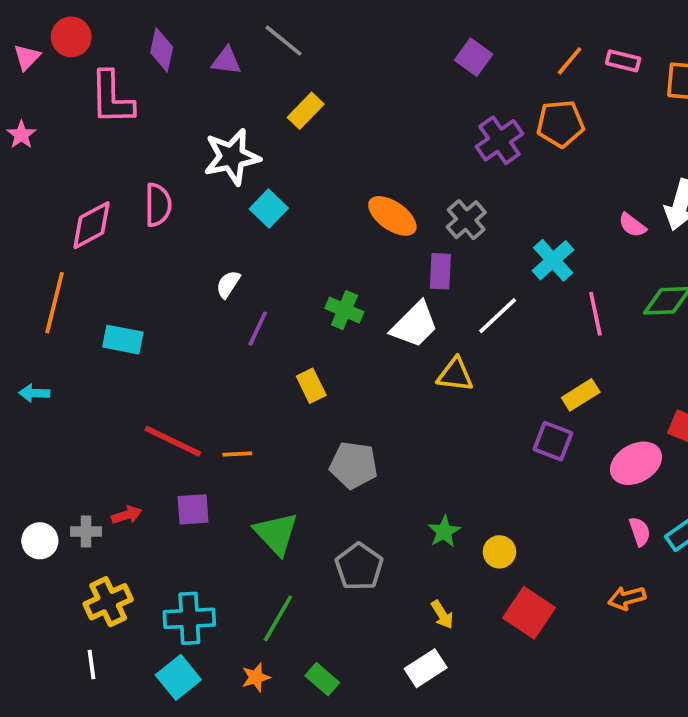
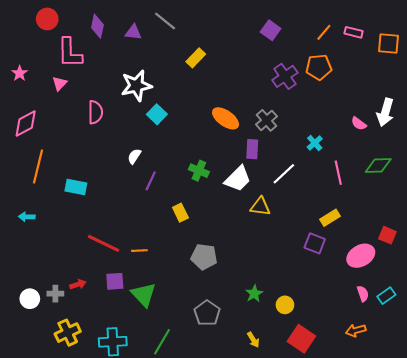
pink triangle: (27, 57) -> (60, 84), moved
yellow rectangle: (306, 111) -> (196, 58), moved
pink diamond: (92, 225) -> (26, 124), moved
cyan cross: (553, 260) -> (315, 143), size x0.7
green triangle: (276, 533) -> (144, 295), moved

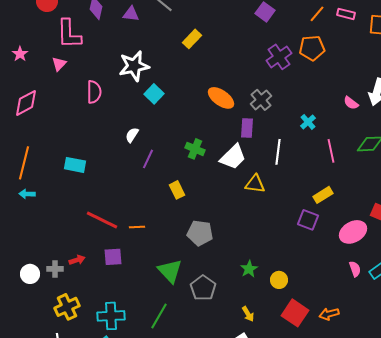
orange line: (38, 167) -> (24, 163), moved
white line: (284, 174) -> (278, 152), turned -40
green triangle: (144, 295) -> (170, 271), moved
orange arrow: (356, 330) -> (329, 314), moved

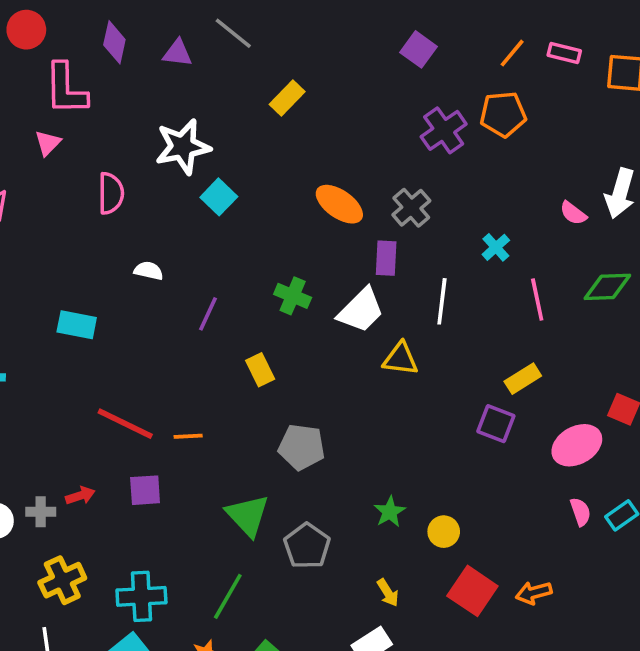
white semicircle: (132, 135) -> (149, 271), moved, turned 70

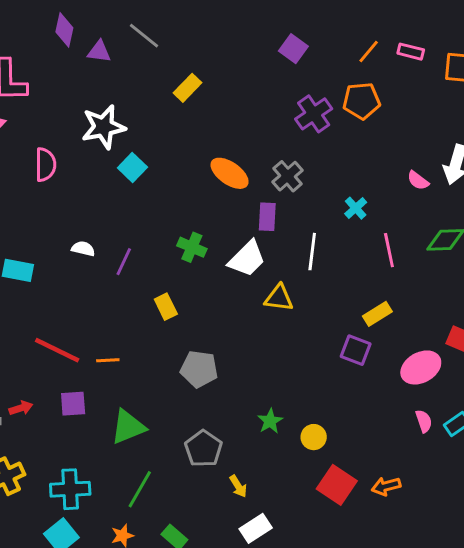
purple diamond: (114, 42) -> (64, 30), moved
white semicircle: (149, 271) -> (83, 249), moved
green triangle: (248, 515) -> (128, 427), moved, turned 51
yellow arrow: (388, 593) -> (238, 486), moved

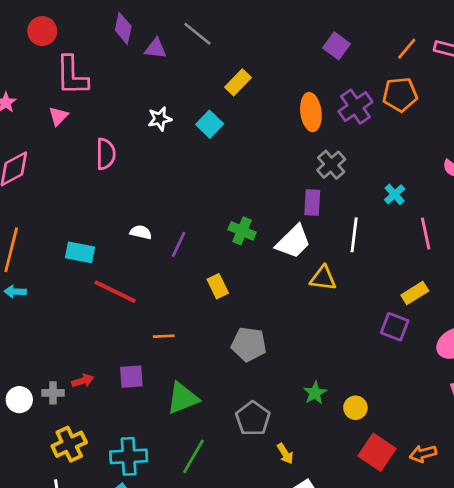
white star: (103, 127) -> (160, 119), size x0.6
cyan square: (132, 167) -> (210, 124), moved
orange ellipse: (230, 173) -> (311, 112), moved, turned 48
red line: (57, 350) -> (115, 292), moved

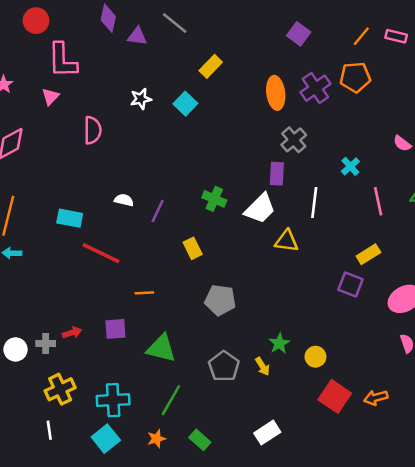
green triangle: (183, 398) -> (161, 348), turned 36
yellow arrow: (285, 454) -> (262, 366), moved

